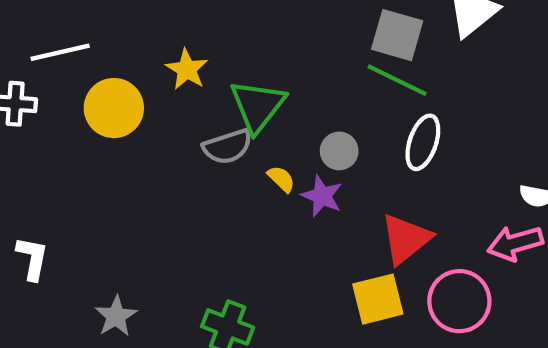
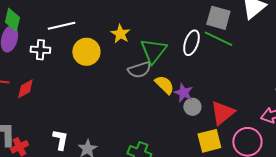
white ellipse: (423, 142) -> (191, 43), moved
gray circle: (339, 151) -> (192, 107), moved
yellow semicircle: (281, 179) -> (164, 85), size x1.5
white L-shape: (32, 258) -> (60, 140), moved

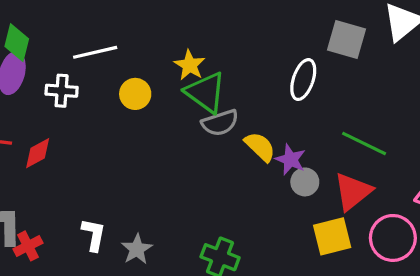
green line: (218, 39) -> (364, 144), moved
green triangle: (153, 51) -> (206, 92), moved, turned -32
yellow circle: (86, 52) -> (135, 94), size x0.7

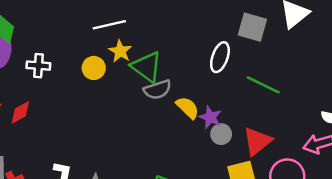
white line: (95, 52) -> (109, 25), moved
yellow star: (190, 65) -> (120, 51), moved
green line: (364, 144) -> (263, 85), moved

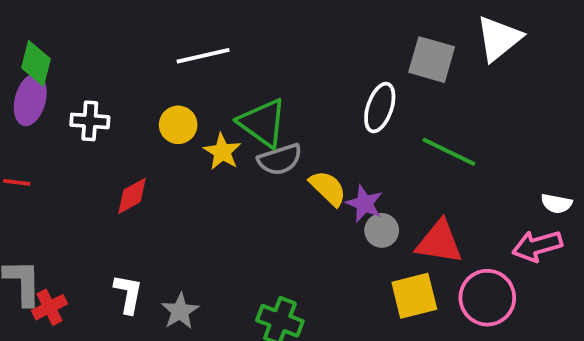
yellow star: (120, 51) -> (222, 152), moved
red diamond: (20, 112) -> (132, 196), moved
red triangle: (257, 141) -> (439, 242), turned 48

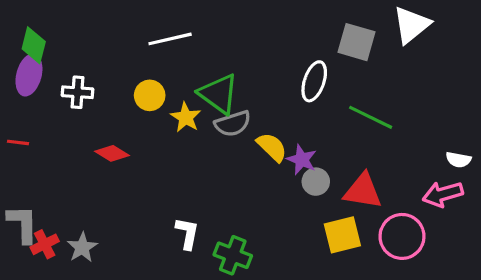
red diamond: (132, 196) -> (112, 153), turned 60
white L-shape: (128, 294) -> (187, 233), moved
gray star: (180, 311) -> (82, 247), moved

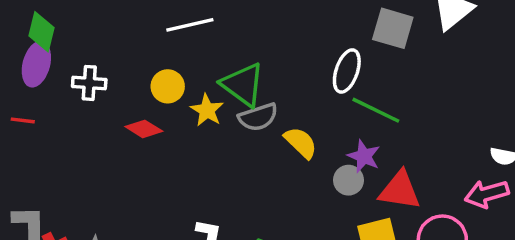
green line: (371, 117) -> (376, 110), moved
red line: (18, 142) -> (23, 120), moved
red diamond: (112, 153) -> (144, 129), moved
purple star: (302, 160) -> (364, 156), moved

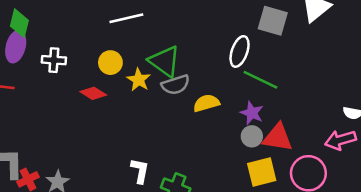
yellow semicircle: (301, 143) -> (206, 103), turned -60
gray circle: (348, 180) -> (252, 136), moved

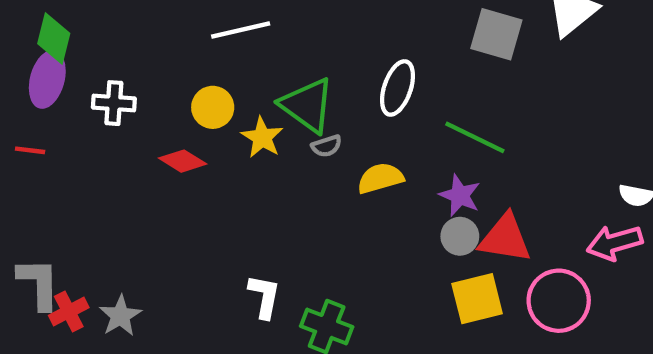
white ellipse: (240, 51) -> (398, 88), moved
gray semicircle: (176, 85) -> (327, 146), size x0.6

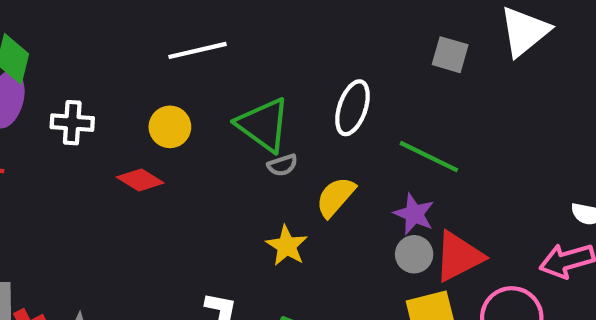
gray square: (496, 34) -> (450, 55), size x0.7
yellow star: (262, 137) -> (287, 246), moved
yellow semicircle: (380, 178) -> (336, 197), turned -33
red triangle: (505, 238) -> (459, 256), turned -36

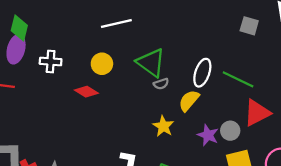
white ellipse: (352, 108) -> (202, 73), moved
purple star: (414, 214) -> (208, 135), moved
red triangle: (459, 256) -> (257, 113), moved

